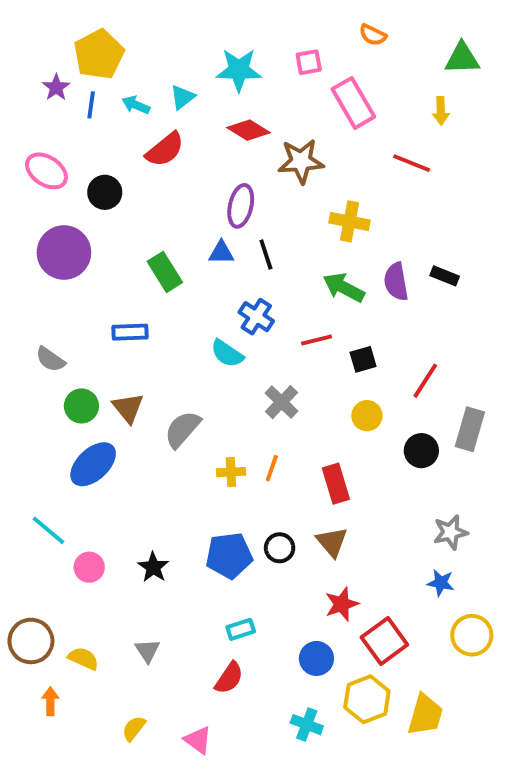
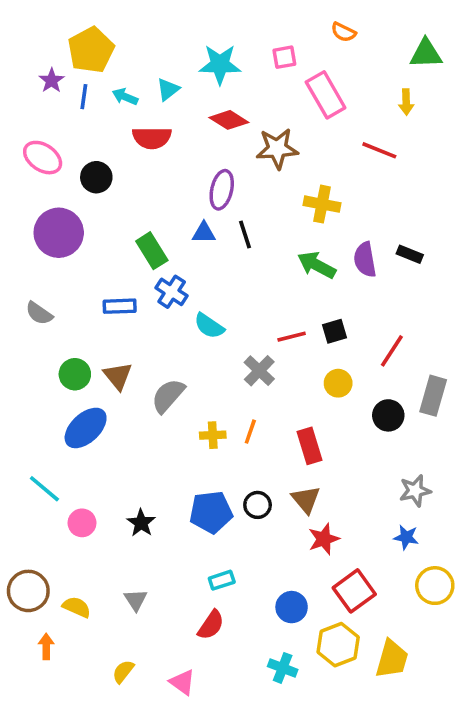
red semicircle: (165, 150) -> (152, 138), turned 39
blue cross: (256, 317) -> (172, 292), moved
red line: (316, 340) -> (292, 337), moved
gray semicircle: (50, 359) -> (39, 313), moved
red star: (342, 604) -> (324, 539), moved

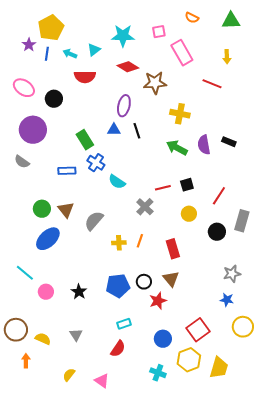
green triangle: (426, 54) -> (231, 21), moved
gray semicircle: (39, 313) -> (22, 162), moved
red star: (324, 539) -> (158, 301), moved

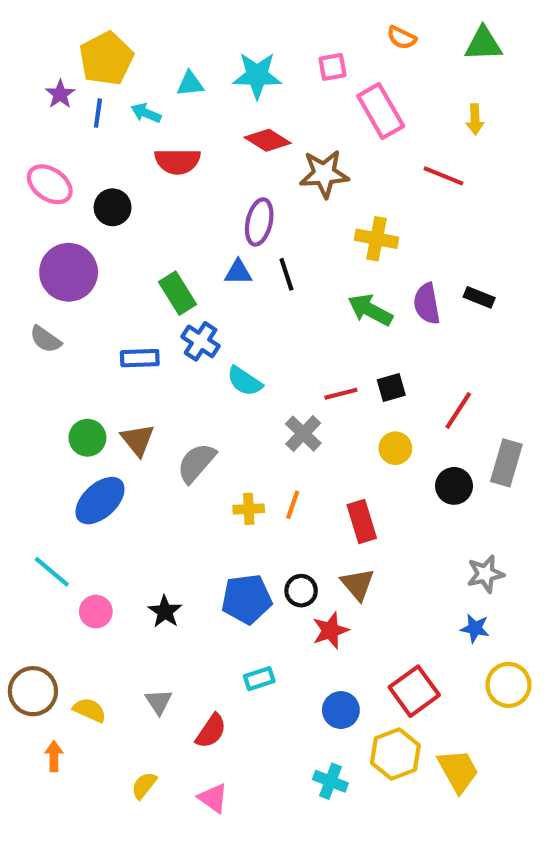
cyan triangle: (94, 50) -> (190, 84), moved, turned 32
red semicircle: (118, 349) -> (211, 731), moved
yellow trapezoid: (219, 368) -> (458, 771), turned -45

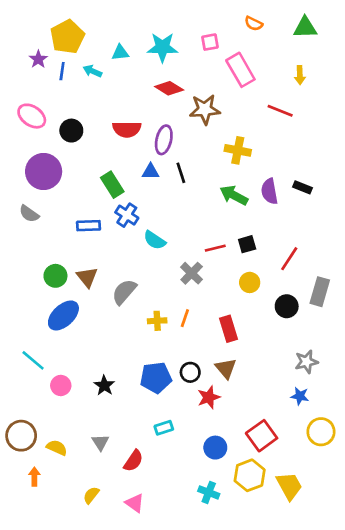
red semicircle: (178, 161) -> (127, 129), moved

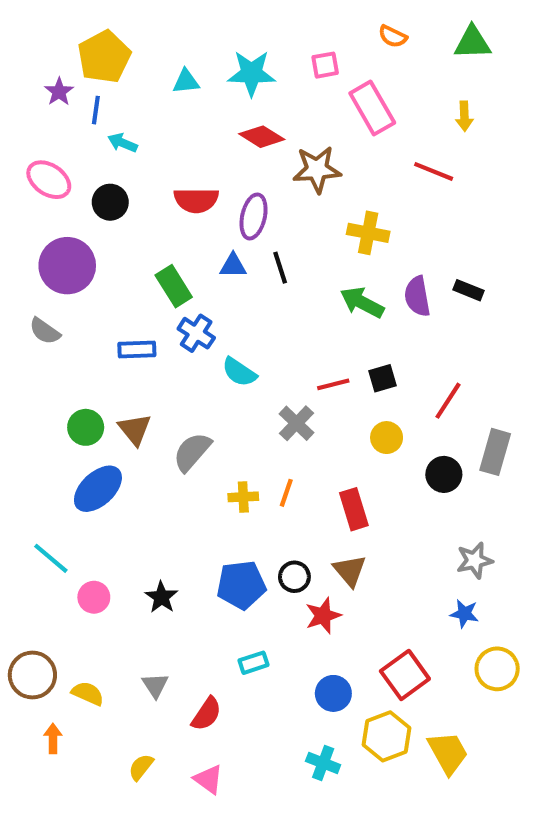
cyan arrow: (92, 71) -> (123, 143), moved

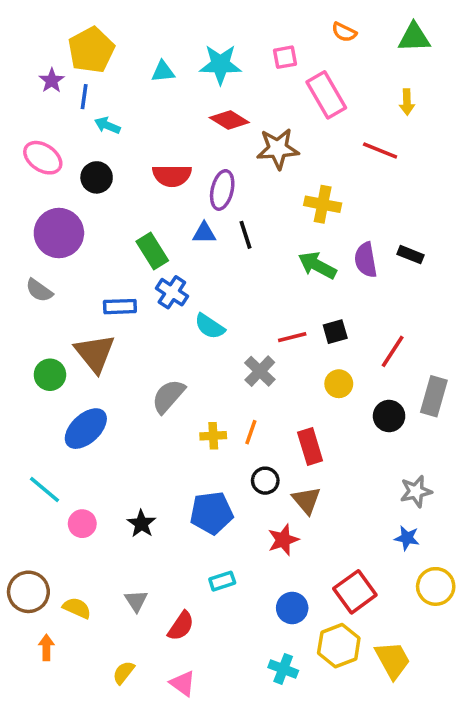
green circle: (86, 427) -> (50, 375), moved
brown triangle: (135, 429) -> (95, 353), moved, size x1.4
black circle: (294, 577) -> (265, 481), moved

